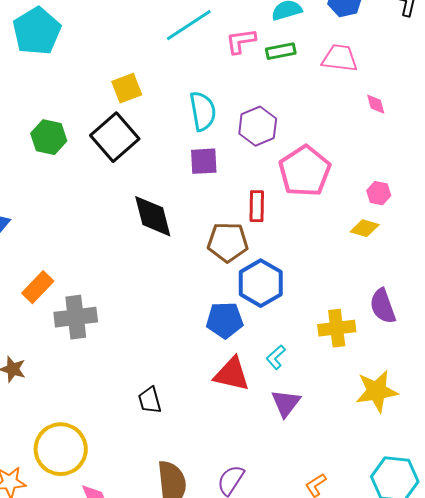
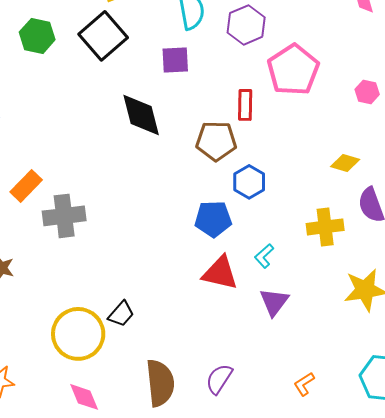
purple square: (204, 161) -> (175, 60), moved
yellow diamond: (365, 228) -> (345, 163), moved
blue hexagon: (261, 283) -> (249, 182), size x0.7
black trapezoid: (150, 400) -> (121, 314), moved, turned -124
yellow circle: (61, 449) -> (78, 334), moved

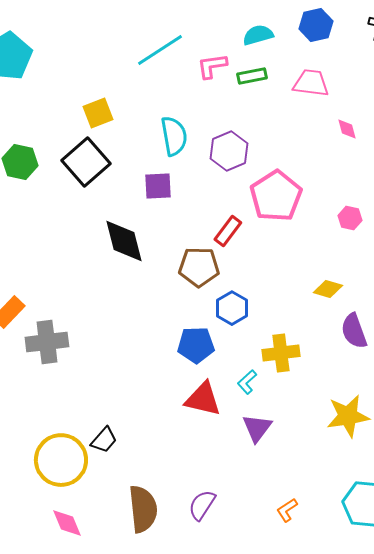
red rectangle: (245, 105) -> (228, 231), turned 36
yellow cross: (325, 227) -> (281, 353), moved

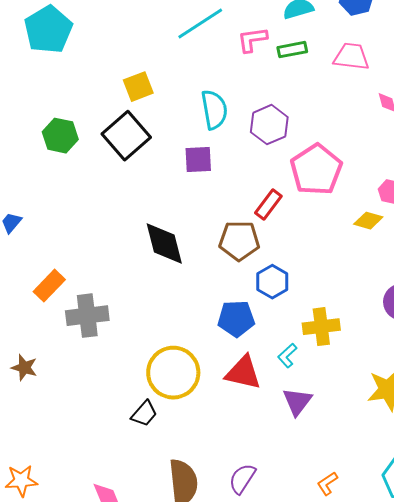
black diamond: (124, 241) -> (164, 244), moved
yellow diamond: (328, 289) -> (368, 221), moved
yellow circle: (61, 460) -> (173, 373), moved

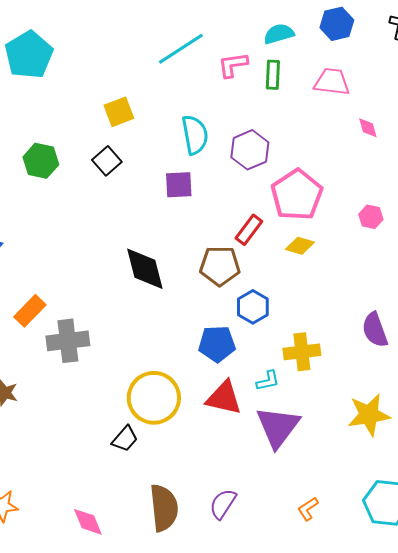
green rectangle: (292, 50) -> (273, 75), turned -76
black square: (126, 136) -> (107, 161), size x0.6
yellow diamond: (368, 221) -> (300, 246), moved
cyan L-shape: (287, 356) -> (268, 381), turned -150
purple triangle: (297, 402) -> (278, 427), size x1.5

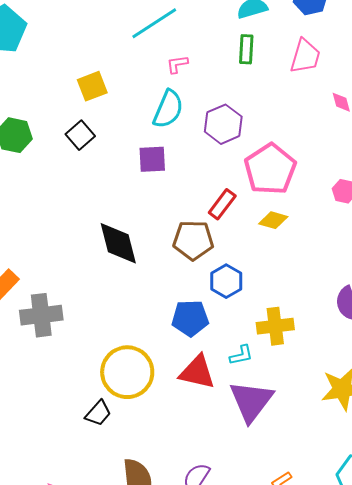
pink L-shape: (233, 65) -> (177, 64), moved, size x0.7
pink trapezoid: (332, 82) -> (305, 56), turned 99
cyan semicircle: (195, 135) -> (168, 109), turned 33

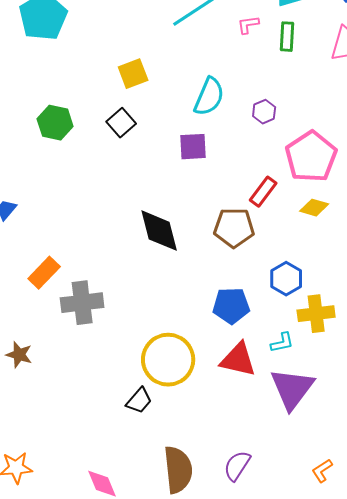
pink L-shape: (177, 64) -> (248, 25), moved
purple hexagon: (223, 124) -> (264, 112), size x0.6
blue hexagon: (226, 281) -> (286, 279), moved

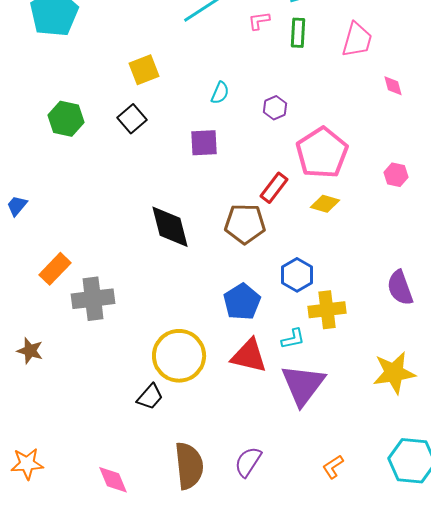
cyan semicircle: (209, 97) -> (220, 93), size x0.6
blue pentagon: (231, 306) -> (242, 302), turned -30

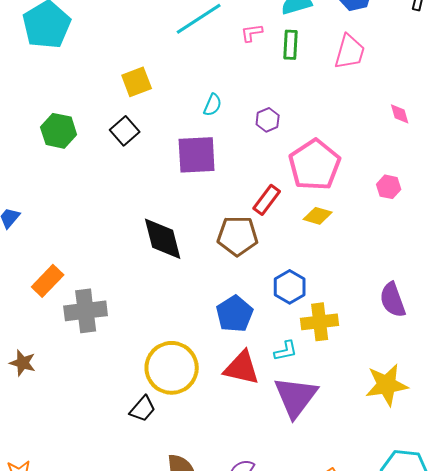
pink diamond: (393, 86) -> (400, 114), moved
purple square: (204, 143) -> (197, 155), size x1.4

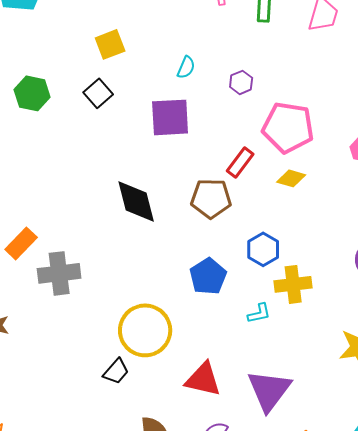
pink pentagon: (315, 165) -> (288, 127), turned -30
red triangle: (242, 368) -> (203, 379), moved
purple triangle: (296, 397) -> (269, 390), moved

